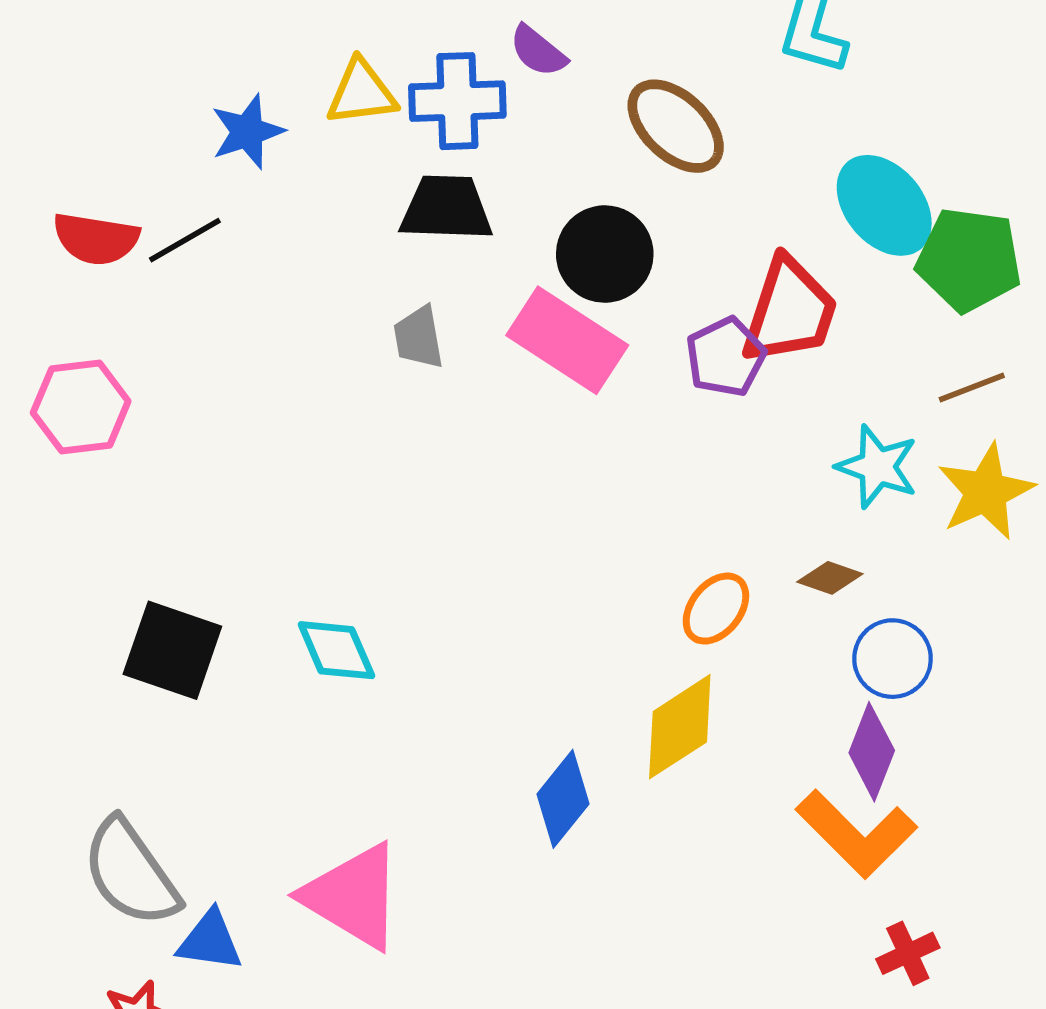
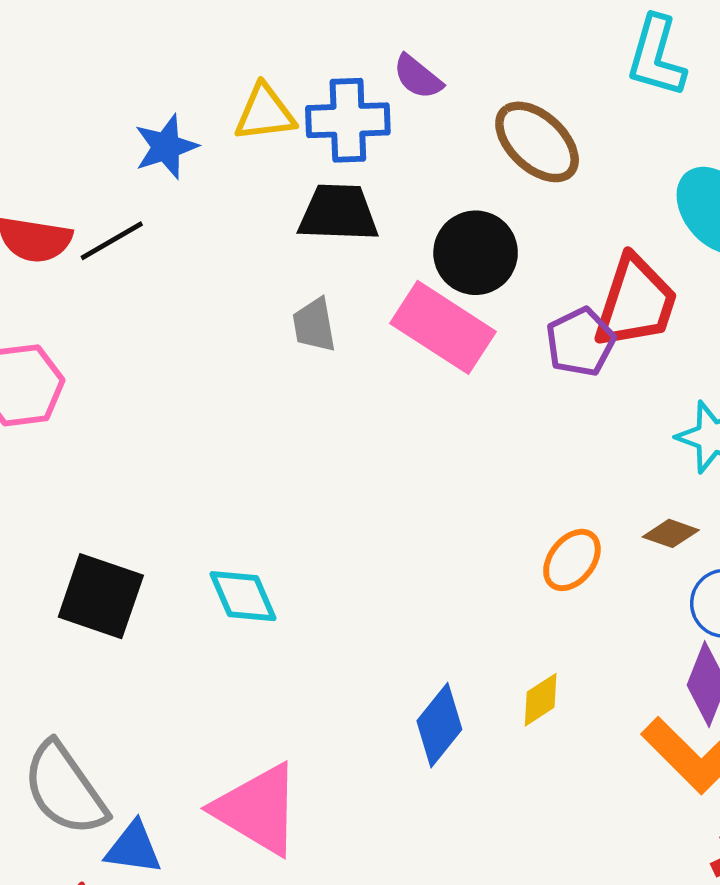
yellow diamond: (680, 727) -> (541, 700), moved, size x0.6

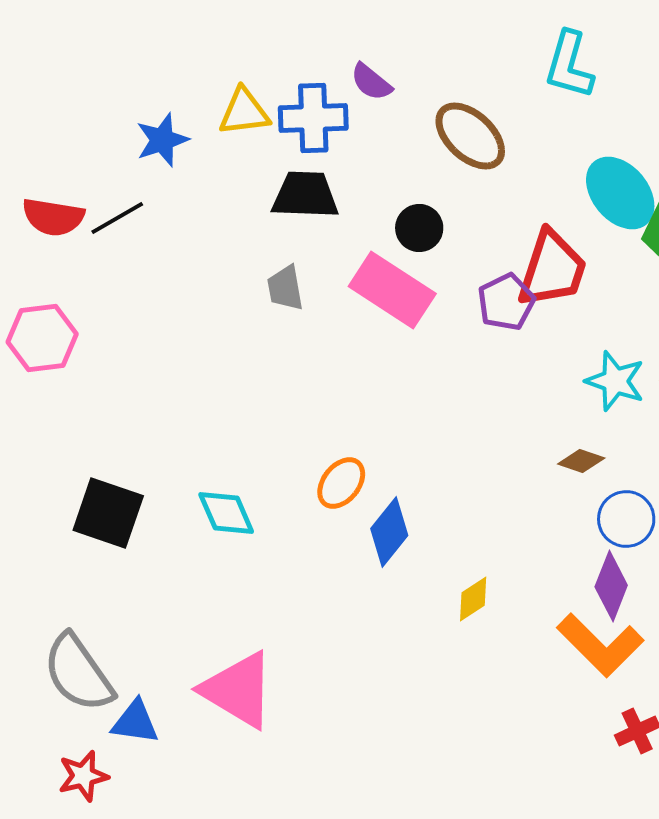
black circle: (476, 253) -> (419, 228), size x0.7
orange ellipse: (572, 560) -> (341, 483), moved
blue diamond: (439, 725) -> (389, 532), moved

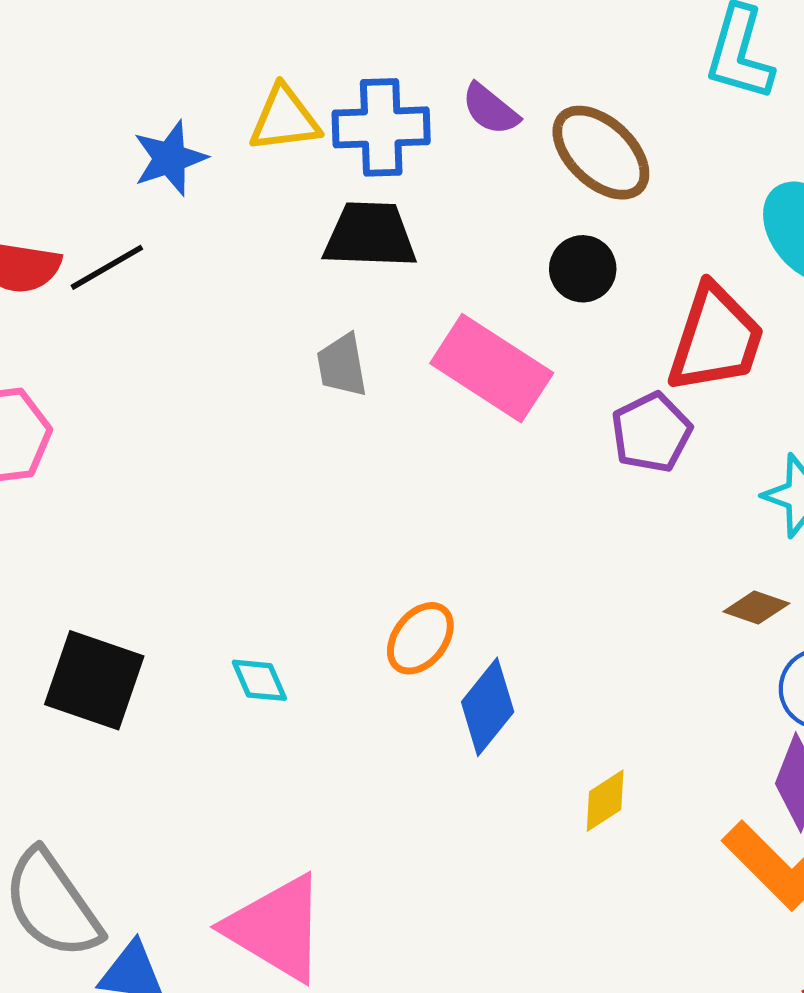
purple semicircle: (371, 82) -> (490, 109), moved
black circle: (419, 228) -> (583, 269), moved
purple pentagon: (506, 302) -> (651, 433), moved
cyan diamond: (226, 513) -> (259, 680), size x0.7

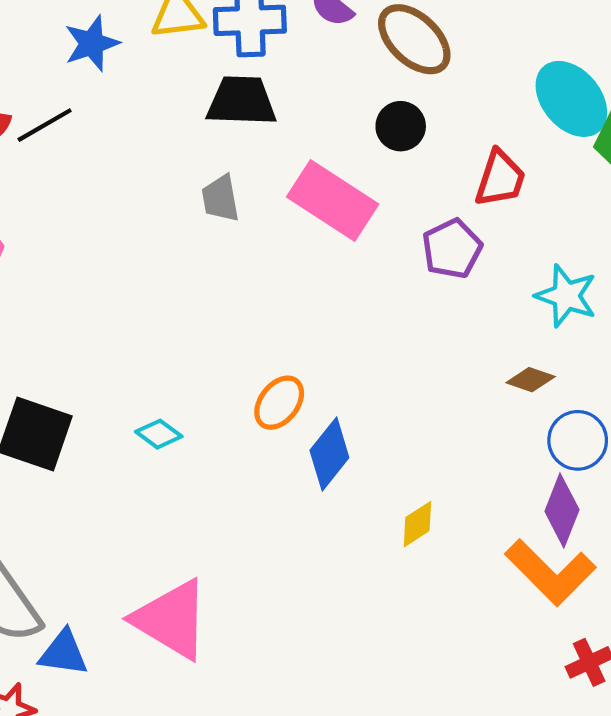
red trapezoid: (716, 339) -> (500, 179), size x0.7
cyan diamond: (259, 680) -> (159, 434), turned -30

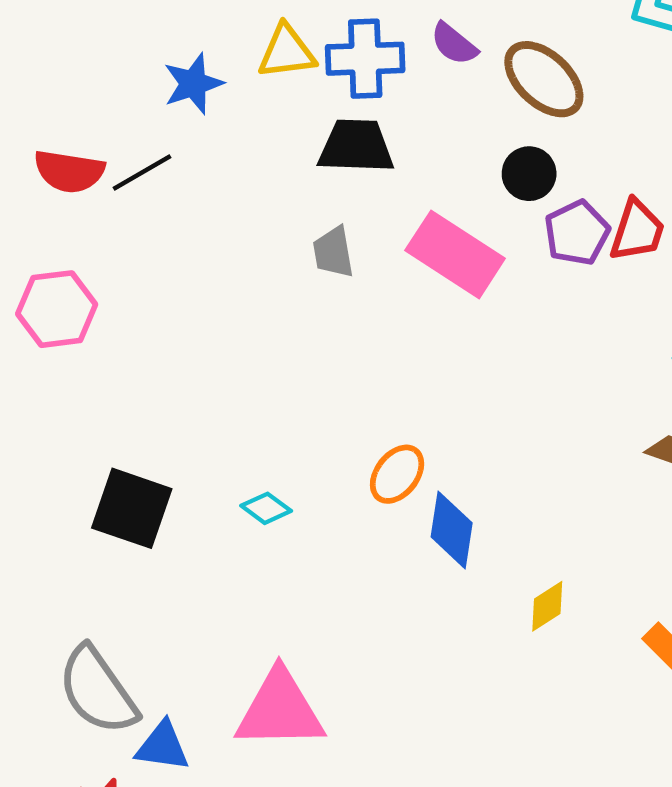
purple pentagon: (452, 249) -> (577, 233), moved
blue diamond: (329, 454) -> (452, 530), turned -30
pink triangle: (171, 619) -> (280, 710), turned -32

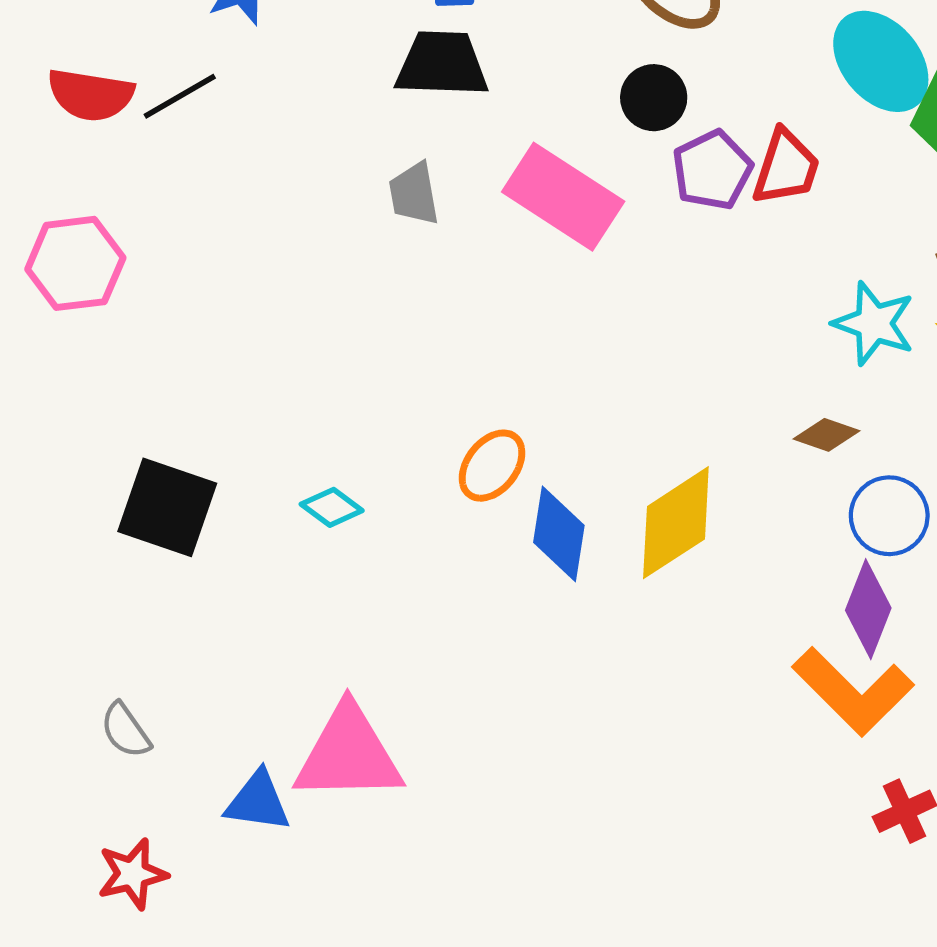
yellow diamond: (547, 606) -> (676, 523), moved, size x1.8
gray semicircle: (98, 690) -> (125, 730), size x0.5
blue triangle: (163, 746) -> (258, 801), moved

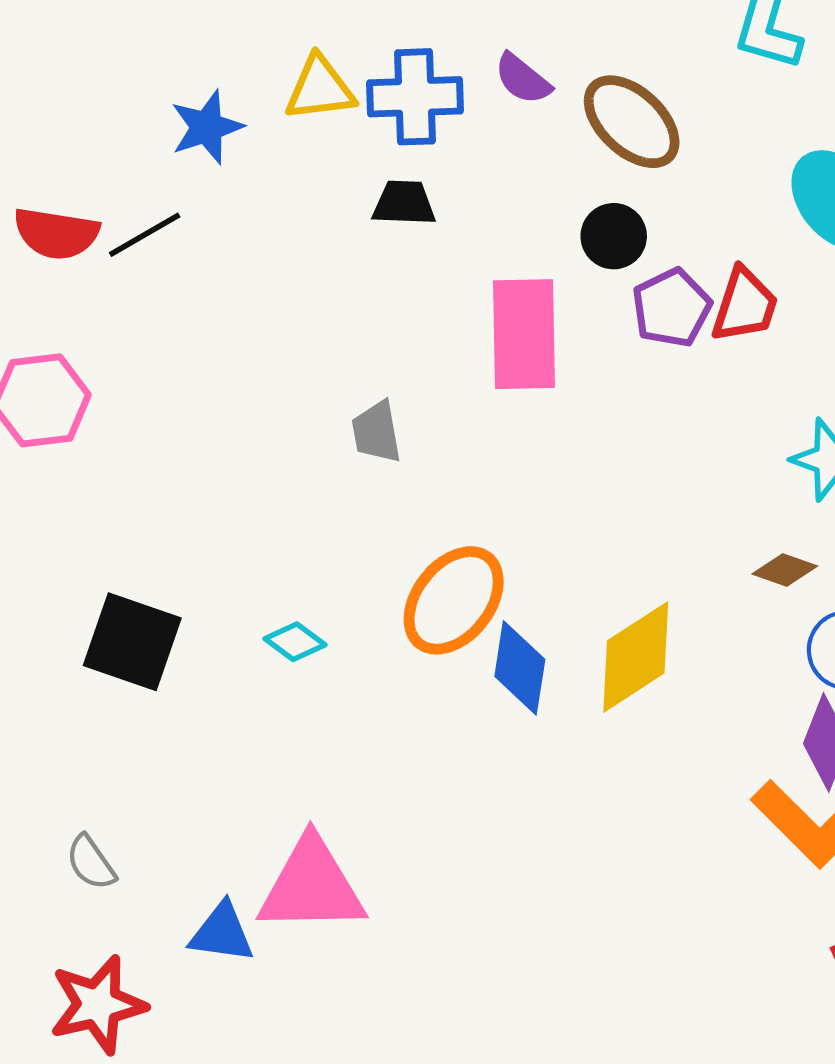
black trapezoid: (442, 64) -> (404, 203), size x0.7
gray trapezoid: (414, 194) -> (376, 432), moved
pink rectangle: (563, 197) -> (524, 334), turned 56
orange ellipse: (492, 466) -> (454, 600), size x1.5
red star: (132, 874) -> (98, 1005), size x1.4

